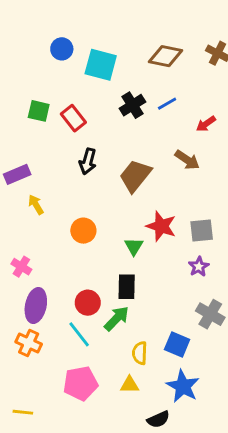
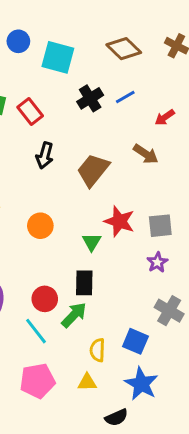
brown diamond: (166, 56) -> (124, 49), turned 32

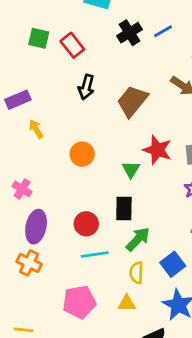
green arrow: (74, 315) -> (138, 239), moved
cyan line: (36, 331) -> (95, 255), moved, turned -60
blue square: (135, 341) -> (173, 264), turned 30

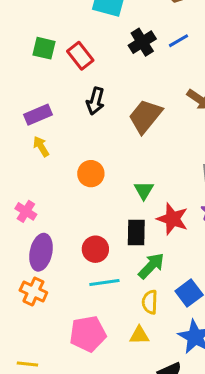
purple rectangle: (18, 100) -> (38, 115), moved
red star: (157, 150) -> (172, 219), moved

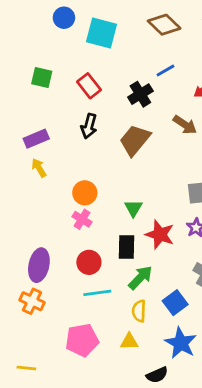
black cross: (142, 42) -> (140, 94), moved
red rectangle: (80, 56) -> (89, 86), moved
pink cross: (26, 211) -> (82, 219), moved

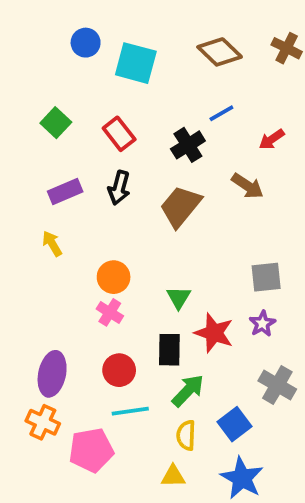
green square: (42, 77) -> (56, 123), turned 30
purple rectangle: (36, 139) -> (65, 191), moved
pink pentagon: (82, 340) -> (91, 450), moved

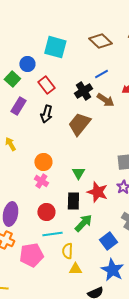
blue circle: (86, 43) -> (27, 64), moved
brown arrow: (247, 186) -> (105, 100), moved
purple rectangle: (65, 191) -> (18, 106), moved, turned -36
yellow semicircle: (186, 435) -> (67, 251), moved

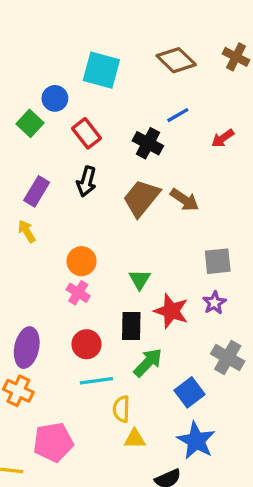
black cross: (83, 91) -> (148, 143), turned -30
brown arrow: (105, 100) -> (184, 200), moved
purple rectangle: (18, 106) -> (37, 191), moved
pink pentagon: (31, 255) -> (53, 442), moved

